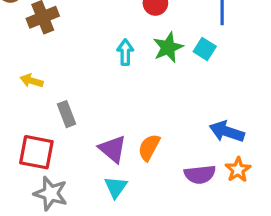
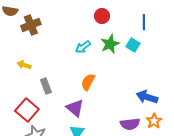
cyan arrow: (125, 52) -> (83, 47), turned -126
orange semicircle: (149, 147) -> (88, 82), moved
red square: (36, 152) -> (27, 110), turned 30

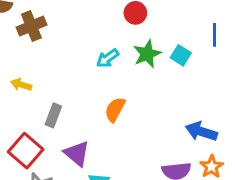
blue line: (144, 22) -> (214, 35), moved
gray rectangle: (46, 86) -> (53, 115), turned 42
purple triangle: (75, 108) -> (77, 153), moved

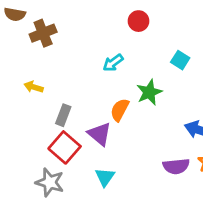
green star: (147, 54) -> (149, 92), moved
red square: (26, 151) -> (65, 147), moved
purple triangle: (77, 153) -> (100, 134), moved

